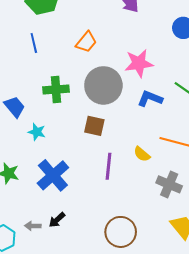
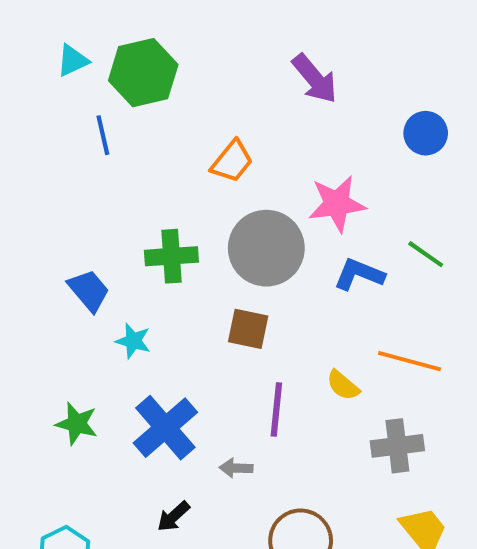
blue line: (34, 43) -> (103, 135), moved
gray cross: (169, 184) -> (397, 446), turned -30
gray arrow: (33, 226) -> (236, 468), moved

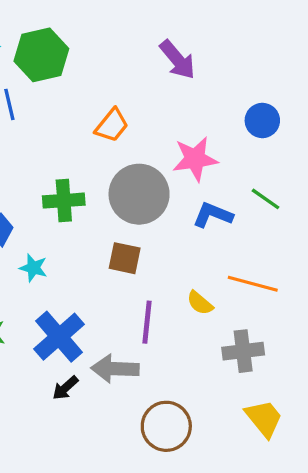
blue circle: (426, 133) -> (262, 120), moved
gray arrow: (236, 468) -> (115, 369), size x1.8
black arrow: (173, 516) -> (65, 388), moved

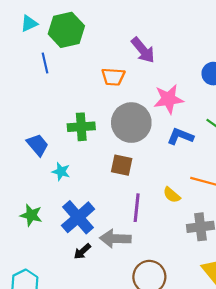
purple arrow: (177, 60) -> (143, 50), moved
orange trapezoid: (112, 125) -> (113, 77), turned 55

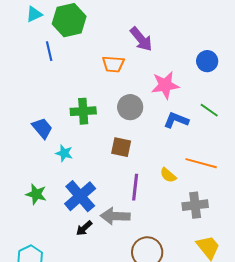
gray circle: (131, 123) -> (130, 107), size x0.7

